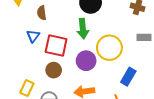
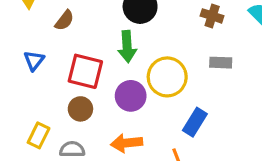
brown semicircle: (42, 13) -> (64, 20), turned -136
blue triangle: (33, 36) -> (34, 61), moved

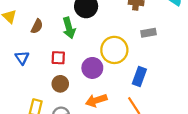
green arrow: (127, 46) -> (69, 28), moved
red square: (85, 71) -> (58, 58), size x0.6

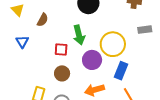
green arrow: (69, 28) -> (79, 35), moved
blue triangle: (22, 58) -> (22, 42), moved
blue rectangle: (139, 77) -> (121, 71), moved

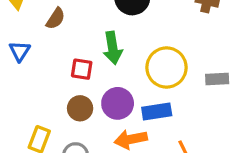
gray rectangle: (145, 30) -> (217, 79), moved
purple circle: (92, 60) -> (118, 103), moved
blue rectangle: (121, 71) -> (157, 112), moved, turned 54

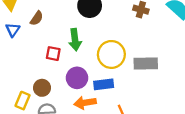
blue triangle: (20, 51) -> (13, 30), moved
gray rectangle: (217, 79) -> (146, 63), size x1.5
brown circle: (80, 108) -> (42, 88), moved

